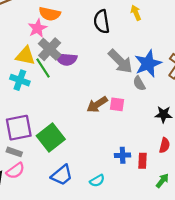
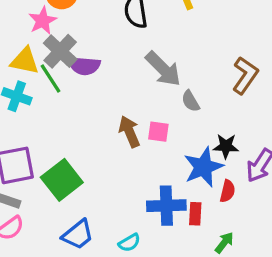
blue star: (148, 64) -> (203, 167), moved
brown arrow: (97, 104) -> (129, 132), turned 100
blue cross: (123, 155) -> (166, 206), size x1.6

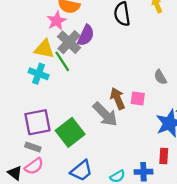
purple semicircle: (84, 66) -> (86, 35), moved, turned -70
gray arrow: (163, 69) -> (105, 114), moved
blue cross: (166, 206) -> (143, 172), moved, size x0.7

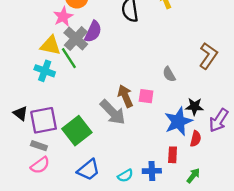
black triangle: (15, 173) -> (21, 113), moved

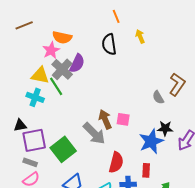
gray semicircle: (169, 74) -> (158, 97), moved
black triangle: (21, 113) -> (20, 125), moved, turned -48
red semicircle: (196, 139) -> (116, 162), moved, size x1.5

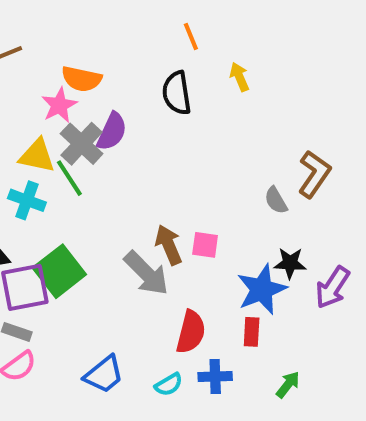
green square: (63, 149) -> (59, 271), moved
red rectangle: (146, 170) -> (252, 332), moved

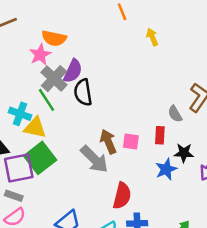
black semicircle: (177, 93) -> (83, 92), moved
yellow triangle: (37, 156) -> (35, 128), moved
blue star: (262, 289) -> (166, 169), size x0.7
red rectangle: (252, 332) -> (160, 135), moved

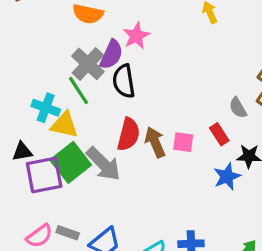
pink star: (40, 55) -> (136, 36), moved
red rectangle: (160, 135) -> (219, 134), turned -36
gray arrow: (94, 159) -> (104, 164), moved
gray rectangle: (14, 196) -> (68, 233), moved
red semicircle: (122, 196) -> (129, 134), moved

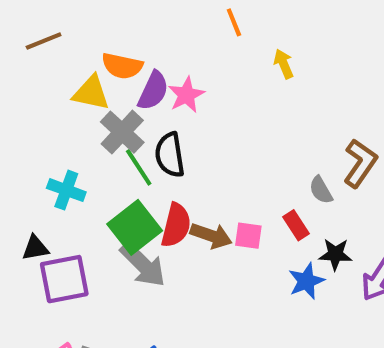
purple semicircle: (111, 55) -> (153, 91), moved
green line: (78, 91) -> (139, 167), moved
yellow triangle: (64, 125) -> (91, 93), moved
brown arrow: (155, 142) -> (211, 236), turned 132
green square: (71, 162) -> (135, 227), moved

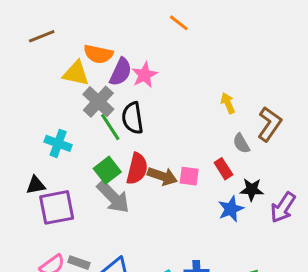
orange line: (234, 22) -> (179, 23), turned -30
yellow arrow: (284, 64) -> (228, 103), moved
green square: (135, 227) -> (107, 170), size x0.7

